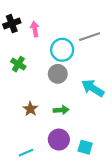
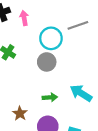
cyan arrow: (93, 88) -> (81, 93), moved
brown star: (30, 109) -> (20, 113), moved

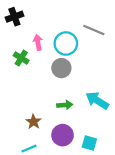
pink arrow: (24, 18) -> (38, 42), moved
gray line: (78, 25) -> (94, 30), turned 42

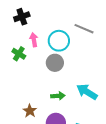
black cross: (14, 17) -> (22, 17), moved

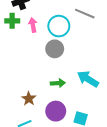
green cross: (19, 54) -> (12, 21), moved, turned -32

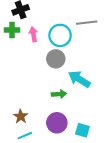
gray line: (85, 14) -> (87, 23), turned -30
cyan arrow: (88, 79) -> (79, 79), moved
brown star: (29, 99) -> (21, 116), moved

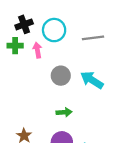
cyan circle: (60, 35) -> (54, 30), moved
cyan arrow: (79, 79) -> (92, 80), moved

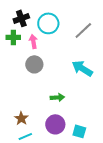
gray line: (93, 38) -> (83, 30), turned -36
gray circle: (61, 76) -> (34, 64), moved

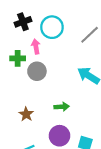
green cross: (13, 37) -> (18, 58), moved
brown star: (21, 118) -> (26, 114), moved

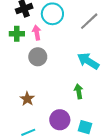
green cross: (18, 58) -> (17, 34), moved
green arrow: (62, 107) -> (79, 91), moved, turned -96

